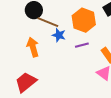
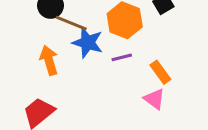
blue star: (59, 35) -> (88, 43), size x1.5

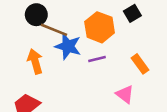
orange rectangle: (160, 72) -> (140, 64), moved

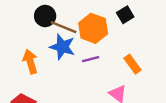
black circle: (36, 15) -> (45, 16), moved
brown line: (54, 30) -> (64, 27), moved

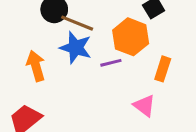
orange hexagon: (93, 28) -> (131, 37), moved
orange rectangle: (133, 64) -> (163, 69), turned 54

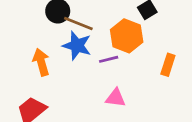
orange rectangle: (163, 69) -> (168, 65), moved
pink triangle: (144, 106) -> (116, 98), moved, turned -30

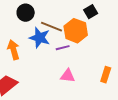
brown line: (78, 23) -> (52, 27), moved
orange rectangle: (168, 65) -> (106, 75), moved

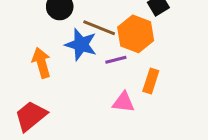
orange rectangle: (106, 75) -> (151, 81), moved

